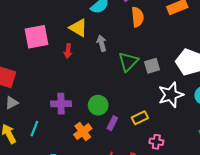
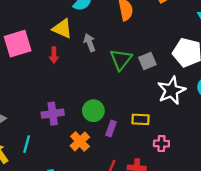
yellow rectangle: (140, 118) -> (141, 119), turned 35

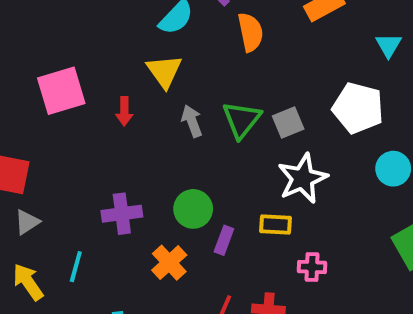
yellow triangle: (62, 29) -> (164, 71), moved, turned 30
gray arrow: (90, 43) -> (192, 121), moved
white star: (171, 90) -> (303, 178), moved

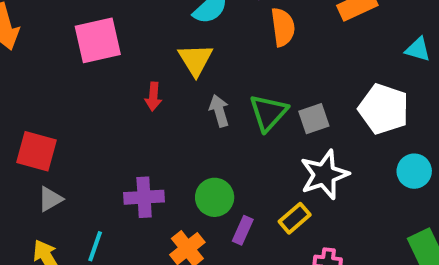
cyan triangle: (389, 45) -> (418, 49), turned -48
pink square: (61, 91) -> (98, 40), moved
yellow rectangle: (276, 224) -> (295, 218), turned -48

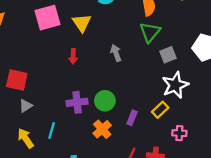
yellow triangle: (195, 60) -> (82, 23), moved
red arrow: (153, 97) -> (73, 56), moved
green triangle: (268, 113) -> (150, 32), moved
green circle: (215, 197) -> (105, 101), moved

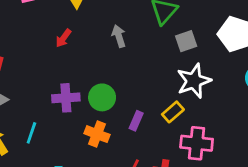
red arrow: (73, 56) -> (63, 38), turned 32
orange cross: (102, 129) -> (97, 134), turned -30
pink cross: (179, 133) -> (197, 143), size x1.6

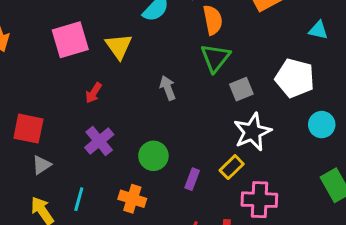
red arrow: (63, 38) -> (94, 93), moved
purple cross: (66, 98) -> (99, 141), moved, turned -32
orange cross: (97, 134) -> (132, 199), moved

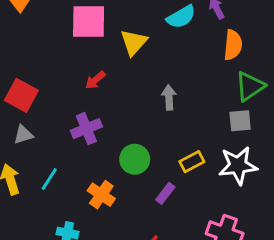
green triangle: (215, 58) -> (250, 86), moved
yellow rectangle: (232, 167) -> (192, 162), moved

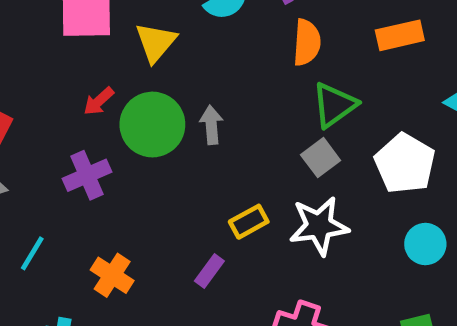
gray square: (240, 121) -> (321, 158), turned -30
green circle: (135, 159) -> (152, 125), moved, size x1.4

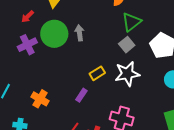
red arrow: (99, 101) -> (28, 17), moved
purple cross: (87, 175) -> (27, 45), moved

